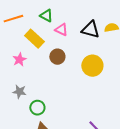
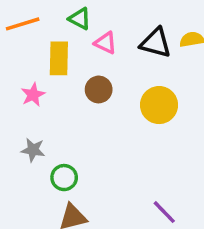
yellow rectangle: (34, 39) -> (59, 58), turned 48

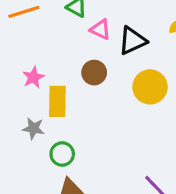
black triangle: (156, 43) -> (132, 41), moved, turned -40
yellow rectangle: (59, 58) -> (57, 101), moved

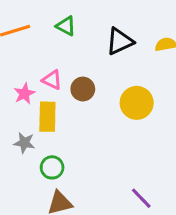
pink triangle: (101, 29) -> (52, 80), moved
black triangle: (132, 41) -> (120, 41), moved

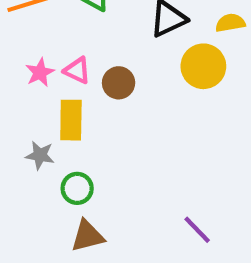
pink star: (24, 94) -> (40, 72), moved
yellow circle: (137, 103) -> (203, 66), moved

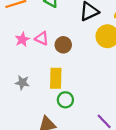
yellow rectangle: (71, 120) -> (56, 78), moved
green circle: (77, 188) -> (65, 100), moved

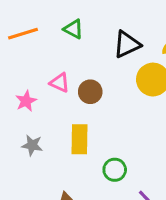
pink star: (22, 39) -> (26, 101), moved
green circle: (65, 100) -> (115, 170), moved

